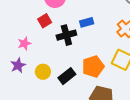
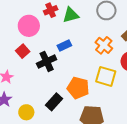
orange pentagon: (93, 66) -> (78, 88), turned -30
yellow circle: (43, 72) -> (26, 112), moved

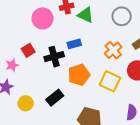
green triangle: (71, 15) -> (86, 15), turned 30
red square: (23, 51) -> (28, 50), moved
orange pentagon: (78, 88) -> (79, 75), moved, turned 30

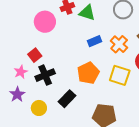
blue rectangle: (74, 44) -> (95, 41), moved
black cross: (54, 57) -> (45, 75), moved

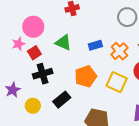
green triangle: (87, 13) -> (63, 43), moved
pink circle: (45, 22) -> (33, 27), moved
pink star: (21, 72) -> (18, 44), moved

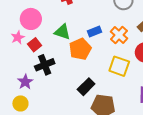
orange pentagon: (86, 76) -> (80, 49), moved
purple star: (13, 90) -> (25, 82), moved
black rectangle: (62, 100) -> (86, 87), moved
yellow circle: (33, 106) -> (20, 103), moved

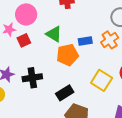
orange cross: (119, 35) -> (110, 40), moved
black cross: (45, 65) -> (32, 78), moved

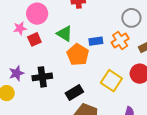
orange pentagon: (67, 55) -> (78, 55), turned -30

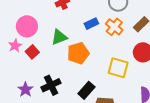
green triangle: (65, 34) -> (59, 37), turned -36
blue rectangle: (96, 41) -> (91, 24), moved
orange pentagon: (78, 55) -> (78, 53), turned -30

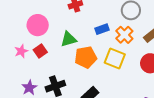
pink star: (15, 46) -> (21, 51), moved
yellow square: (118, 68) -> (115, 58), moved

